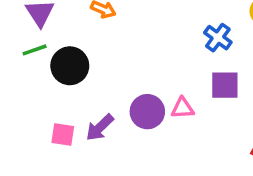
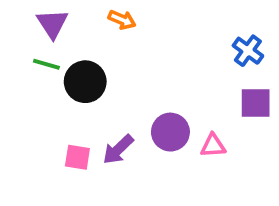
green line: (35, 50) -> (46, 64), turned 35
pink triangle: (183, 108) -> (213, 146), moved

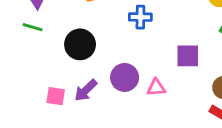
blue cross: (248, 51) -> (140, 17), moved, turned -35
black circle: (85, 82) -> (80, 44), moved

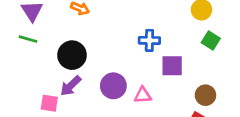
blue cross: (140, 17) -> (149, 40), moved
purple arrow: (86, 90) -> (71, 86), moved

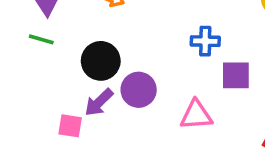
purple circle: (113, 86) -> (139, 90), moved
pink triangle: (143, 95) -> (196, 115), size x1.4

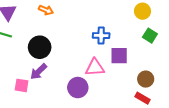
purple circle: (139, 90) -> (78, 88), moved
pink triangle: (196, 115) -> (95, 67), moved

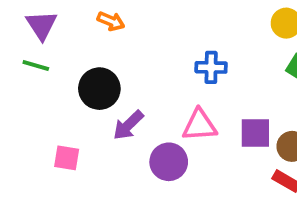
purple square: (119, 56) -> (255, 133), moved
purple arrow: (39, 72) -> (128, 125), moved

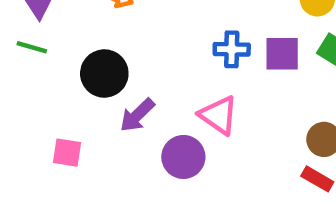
pink triangle: (200, 125) -> (219, 115), turned 39
purple square: (255, 133) -> (282, 54), moved

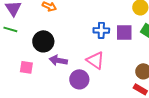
purple arrow: (137, 115) -> (58, 60), turned 54
pink square: (67, 153) -> (26, 67), moved

